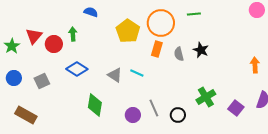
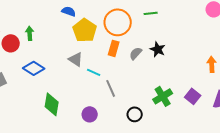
blue semicircle: (91, 12) -> (69, 11), moved
gray semicircle: (179, 54) -> (136, 53), turned 56
gray triangle: (115, 75) -> (76, 59), moved
gray line: (154, 108) -> (111, 88), moved
purple square: (236, 108) -> (193, 96), moved

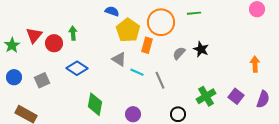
orange rectangle: (114, 48) -> (147, 45), moved
gray line: (111, 88) -> (160, 80), moved

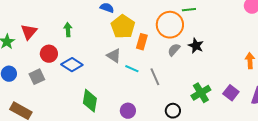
orange circle: (161, 22) -> (170, 25), moved
red circle: (54, 43) -> (49, 54), moved

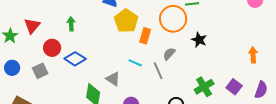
gray semicircle: (174, 50) -> (169, 54), moved
gray triangle: (114, 56) -> (113, 79), moved

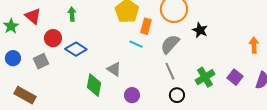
red triangle: (32, 26) -> (33, 16), turned -30
gray semicircle: (169, 54) -> (170, 44), size x1.5
cyan line: (135, 63) -> (136, 44), moved
gray line: (158, 71) -> (170, 71), moved

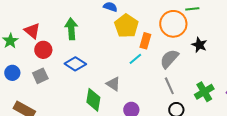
green arrow: (72, 14) -> (71, 29), size x1.5
red circle: (53, 38) -> (43, 50), moved
cyan line: (136, 44) -> (135, 59), turned -64

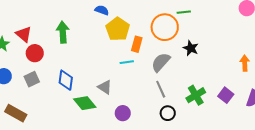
cyan line: (135, 59) -> (127, 62), turned 32
blue diamond: (75, 64) -> (66, 80), moved, turned 65
green diamond: (93, 100) -> (85, 103), turned -50

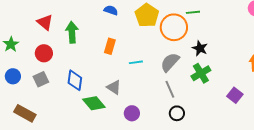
yellow pentagon: (118, 29) -> (147, 15), moved
red triangle: (24, 34) -> (45, 22), moved
orange rectangle: (137, 44) -> (110, 46), moved
green cross: (196, 95) -> (201, 73), moved

